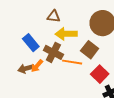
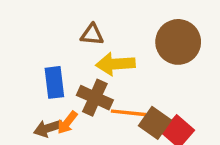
blue rectangle: (31, 43) -> (54, 82), turned 36
brown square: (90, 50) -> (155, 123), moved

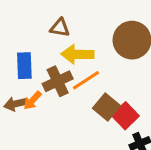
brown cross: (95, 98) -> (58, 81), turned 36
orange line: (128, 113) -> (86, 80), moved, turned -44

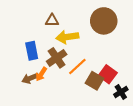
orange line: (86, 80) -> (77, 67), moved
brown square: (107, 107) -> (95, 81), moved

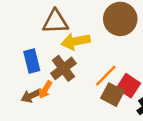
brown triangle: (52, 20) -> (55, 22), size x1.5
orange line: (77, 67) -> (106, 76), moved

